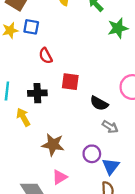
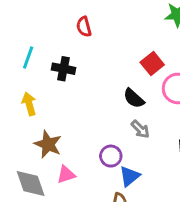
red square: (70, 82) -> (152, 63), moved, turned 30
yellow arrow: (23, 117) -> (29, 104), moved
brown star: (53, 145) -> (48, 144), moved

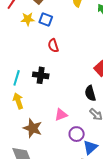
cyan line: (28, 57) -> (17, 78), moved
black semicircle: (134, 98) -> (90, 93), turned 35
pink triangle: (66, 175) -> (61, 115), moved

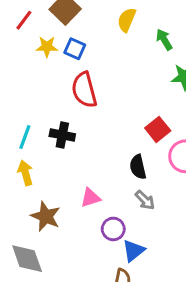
red semicircle: (53, 46) -> (84, 90), size x1.6

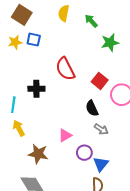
red semicircle: (84, 90) -> (65, 69), moved
black cross: (62, 135) -> (36, 89), moved

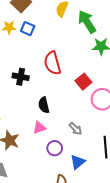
green arrow: (91, 21) -> (87, 22), size x1.6
black semicircle: (92, 108) -> (44, 105), moved
blue triangle: (101, 164) -> (78, 162), moved

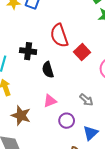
red square: (83, 82) -> (82, 52), moved
black semicircle: (44, 105) -> (48, 70), moved

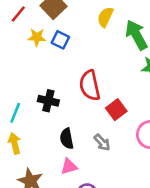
black semicircle: (48, 70) -> (67, 139), moved
gray arrow: (86, 100) -> (102, 142), moved

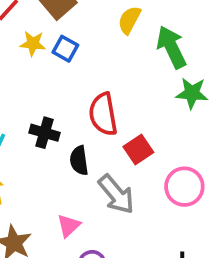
black semicircle: (67, 139) -> (79, 160), moved
gray arrow: (102, 142) -> (116, 194), size x1.6
pink triangle: (69, 167) -> (69, 226), turned -30

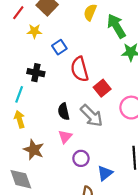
blue square: (65, 49) -> (59, 47), moved, turned 32
black cross: (44, 133) -> (36, 73), moved
black semicircle: (79, 160) -> (64, 112), moved

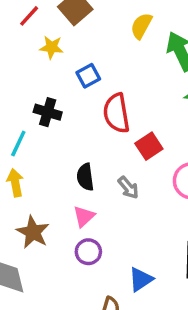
gray arrow: (92, 116) -> (128, 188), size x0.6
purple circle: (81, 158) -> (88, 252), moved

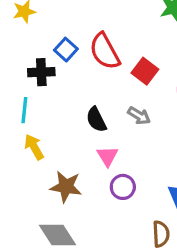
blue square: (88, 76) -> (66, 50), moved

